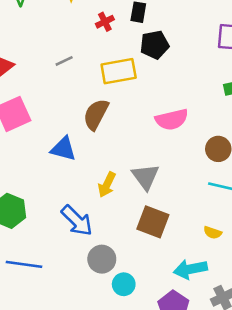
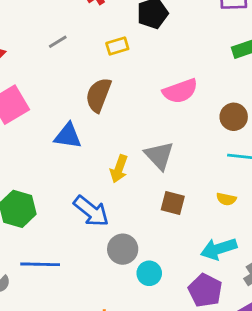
yellow rectangle: (119, 71) -> (117, 46), size x0.6
brown square: (153, 222) -> (173, 203), size x0.7
yellow semicircle: (213, 233) -> (226, 199), moved

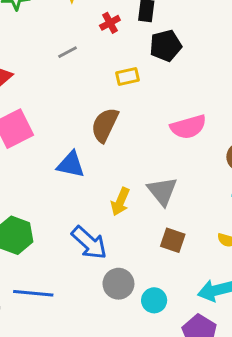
gray line: (58, 42) -> (68, 52), moved
cyan circle: (149, 273) -> (154, 300), moved

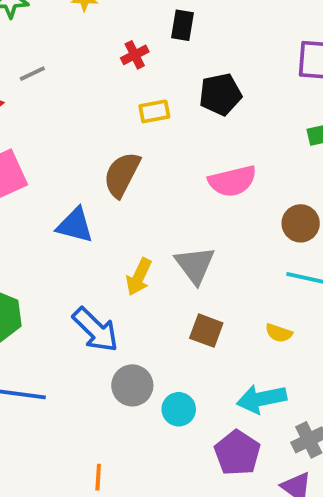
red cross: (110, 23) -> (135, 55), moved
black pentagon: (166, 46) -> (220, 94), moved
gray line: (68, 52) -> (32, 74), moved

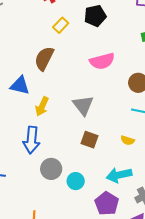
yellow rectangle: (154, 111) -> (61, 25), turned -35
yellow arrow: (139, 277) -> (42, 106), moved
blue arrow: (95, 330) -> (31, 140), turned 52

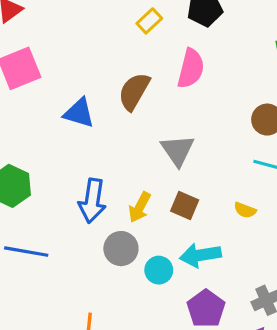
brown semicircle: (44, 59) -> (134, 91), moved
pink semicircle: (102, 61) -> (191, 68), moved, turned -65
yellow arrow: (42, 106) -> (140, 207), moved
cyan arrow: (119, 175) -> (200, 255), moved

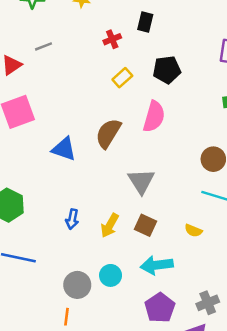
blue arrow: (92, 201) -> (72, 219), size x0.6
gray circle: (121, 249) -> (77, 285), moved
cyan circle: (159, 270) -> (111, 275), moved

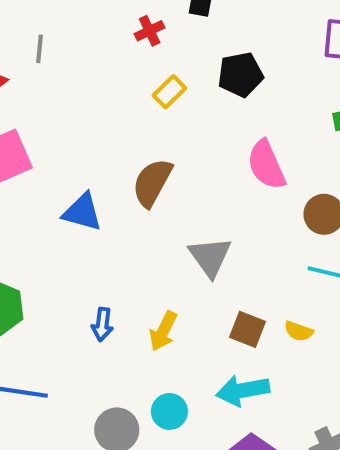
gray line: (43, 46) -> (40, 49), turned -60
pink semicircle: (154, 117) -> (266, 165), moved, turned 144
brown square: (145, 225) -> (247, 329), moved

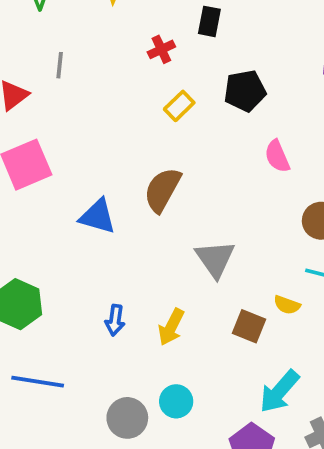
pink semicircle: (266, 165) -> (277, 156), moved, size x0.7
yellow semicircle: (299, 331) -> (287, 305), moved
cyan arrow: (243, 390) -> (279, 391), moved, turned -39

